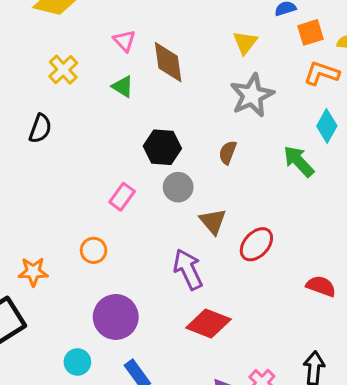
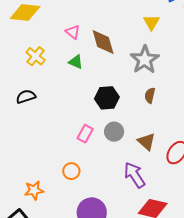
gray star: (252, 95) -> (145, 60), moved
black semicircle: (40, 129) -> (26, 97), turned -120
gray circle: (178, 187) -> (114, 132), moved

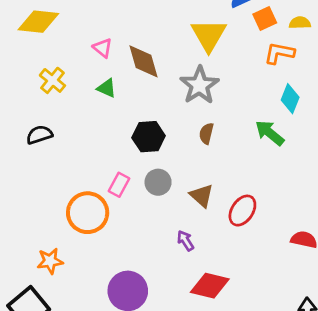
yellow triangle: (151, 22) -> (209, 35), size x1.6
orange circle: (71, 171) -> (88, 213), moved, size x1.8
purple arrow: (135, 175) -> (185, 241), size x0.6

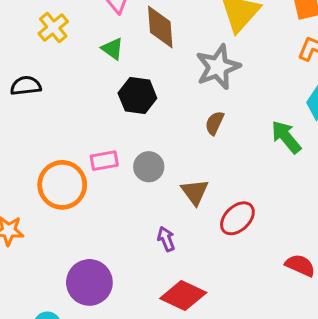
black hexagon: (149, 137) -> (137, 96), moved
pink rectangle: (119, 185) -> (104, 161), turned 40

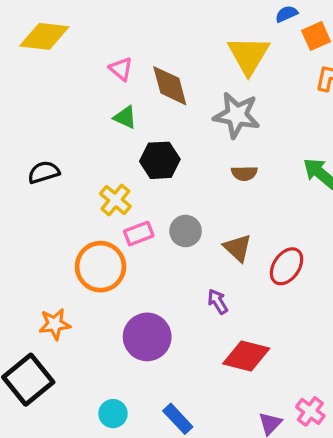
yellow cross: (53, 27) -> (115, 200), moved
gray star: (218, 67) -> (237, 115), turned -30
brown semicircle: (215, 123) -> (244, 173), turned -105
purple circle: (89, 282) -> (147, 337), moved

